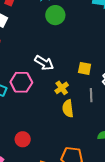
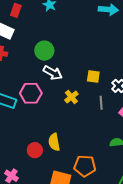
green circle: (55, 15) -> (44, 51), moved
yellow semicircle: (68, 109) -> (54, 142), moved

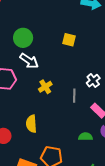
yellow square: (93, 77) -> (69, 40), moved
yellow semicircle: (54, 142) -> (31, 124), moved

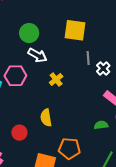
yellow square: (69, 40) -> (75, 30), size x1.6
gray line: (74, 96) -> (88, 58), moved

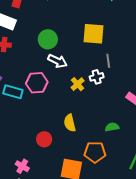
white cross: (103, 68) -> (97, 77), moved, turned 32
green semicircle: (101, 125) -> (112, 127), moved

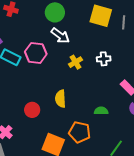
gray line: (108, 61) -> (124, 22), moved
white cross: (97, 77) -> (104, 59), moved

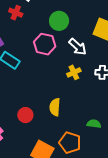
white arrow: (60, 36) -> (78, 47), moved
pink hexagon: (36, 53) -> (45, 44), moved

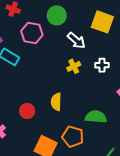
pink hexagon: (45, 44) -> (32, 33), moved
green semicircle: (94, 124) -> (96, 117), size x1.5

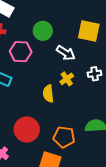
yellow semicircle: (56, 102) -> (48, 94), moved
red circle: (27, 111) -> (27, 130), size x1.6
orange pentagon: (73, 137) -> (64, 137), moved

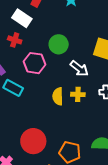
yellow cross: (67, 79) -> (78, 94), turned 32
yellow semicircle: (48, 94) -> (58, 96), moved

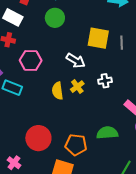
green circle: (59, 44) -> (55, 18), moved
yellow cross: (78, 94) -> (77, 87), turned -32

